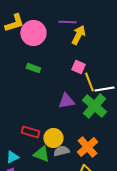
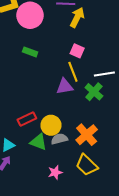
yellow line: (89, 82) -> (73, 72), moved
green cross: (94, 106) -> (94, 92), size x0.7
red rectangle: (30, 132) -> (27, 119), turned -42

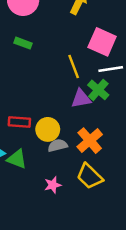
pink square: (77, 51) -> (102, 42), moved, size x1.6
purple triangle: (65, 87) -> (81, 99), moved
red rectangle: (27, 119) -> (19, 122), turned 30
green triangle: (38, 142) -> (17, 159), moved

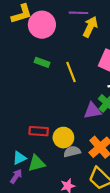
yellow line: (74, 67) -> (71, 72), moved
green triangle: (17, 159) -> (37, 163), turned -36

